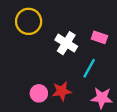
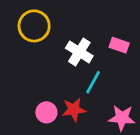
cyan line: (89, 68) -> (93, 82), moved

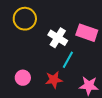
pink rectangle: (119, 45) -> (87, 33), size x1.5
pink circle: (46, 112) -> (23, 78), moved

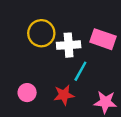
yellow circle: (25, 19) -> (41, 33), moved
white cross: (58, 38) -> (69, 45), turned -36

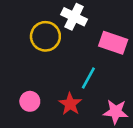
white cross: (69, 45) -> (74, 17), moved, turned 30
red star: (64, 95) -> (70, 104), turned -30

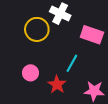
pink circle: (30, 101) -> (30, 73), moved

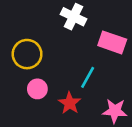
yellow circle: (37, 29) -> (27, 54), moved

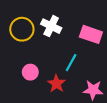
white cross: (73, 17) -> (51, 26), moved
yellow circle: (27, 54) -> (22, 29), moved

